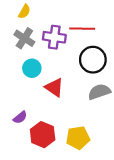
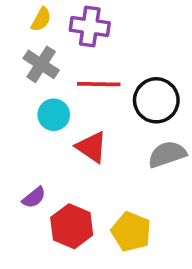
red line: (82, 29) -> (99, 84), moved
purple cross: (54, 37) -> (90, 27), moved
yellow pentagon: (78, 138) -> (131, 232), turned 30

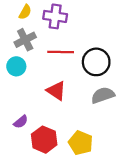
gray cross: (41, 64) -> (25, 40), turned 30
cyan circle: (54, 115) -> (16, 66), moved

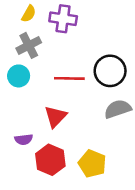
red line: (61, 52) -> (69, 78), moved
red triangle: (56, 91) -> (55, 117), moved, turned 40
purple semicircle: (21, 122) -> (24, 139), turned 32

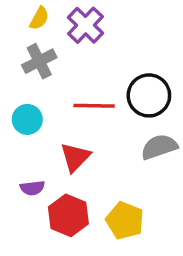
purple cross: (63, 19) -> (86, 25), turned 36
cyan circle: (19, 76) -> (27, 119), moved

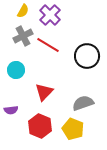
red line: (94, 106) -> (48, 45), moved, turned 30
gray semicircle: (159, 147) -> (83, 103), moved
purple semicircle: (32, 188) -> (11, 110), moved

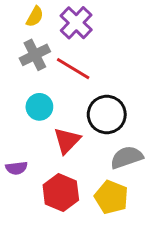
black circle: (87, 56) -> (107, 114), moved
cyan circle: (16, 70) -> (39, 107), moved

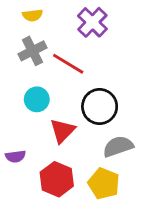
yellow semicircle: (35, 17) -> (33, 15), turned 54
purple cross: (76, 23) -> (92, 22), moved

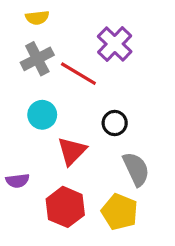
purple cross: (92, 22) -> (115, 44), moved
black circle: (100, 106) -> (115, 123), size x0.6
gray semicircle: (118, 146) -> (136, 169), turned 84

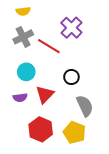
purple semicircle: (18, 181) -> (20, 98), moved

